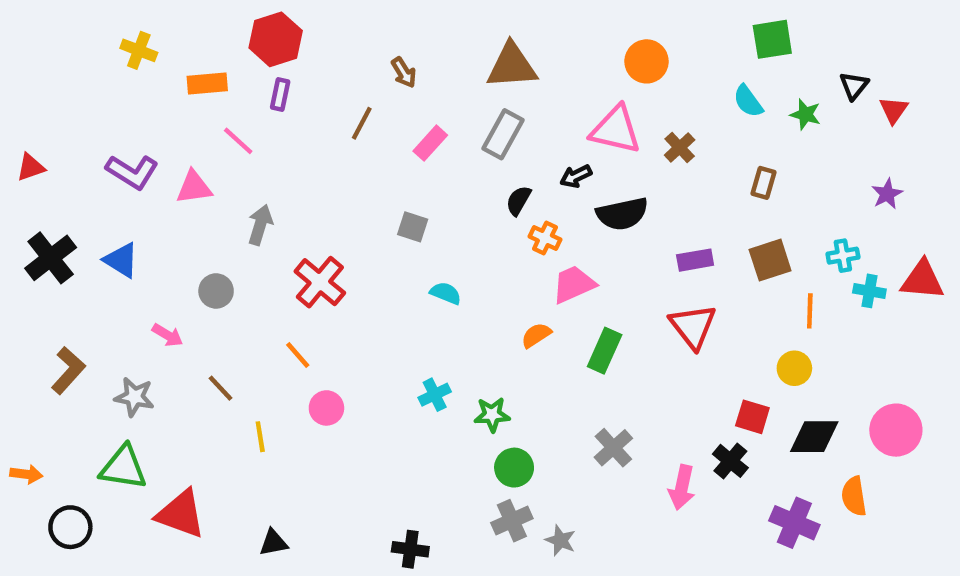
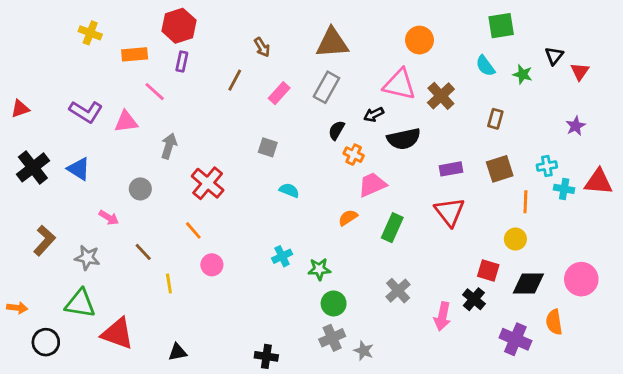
brown cross: (680, 148) -> (441, 96), size x1.4

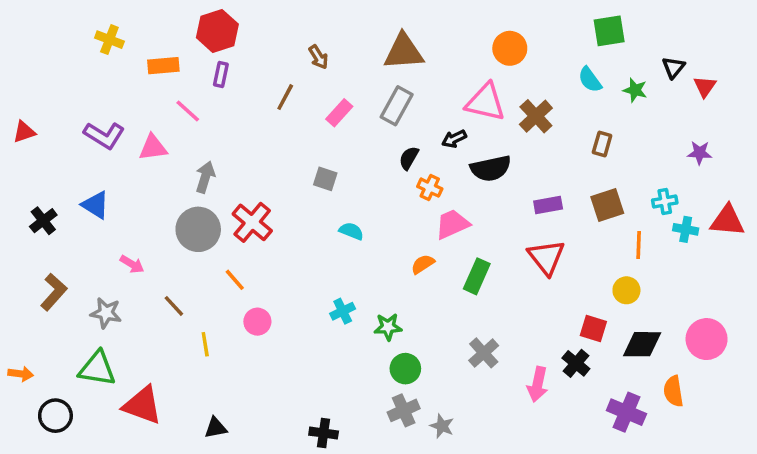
purple star: (576, 126) -> (700, 153), turned 30
black cross: (33, 167) -> (43, 221), moved, size x0.7
gray circle: (140, 189) -> (198, 229), moved, size x1.6

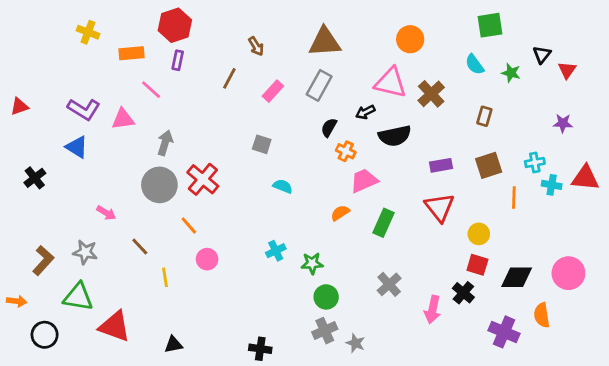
blue triangle: (95, 205) -> (77, 147), moved
yellow circle: (626, 290) -> (479, 234), moved
brown L-shape: (54, 292) -> (43, 261), moved

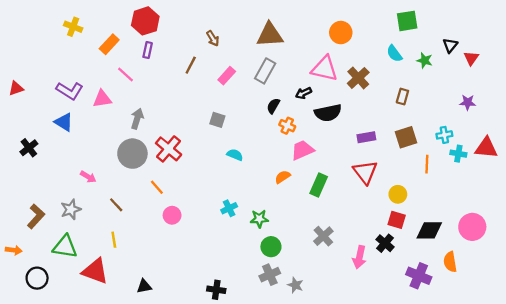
orange rectangle: (131, 53) -> (109, 44), turned -42
gray star: (85, 252) -> (71, 209), turned -30
yellow line: (165, 277) -> (114, 240), moved

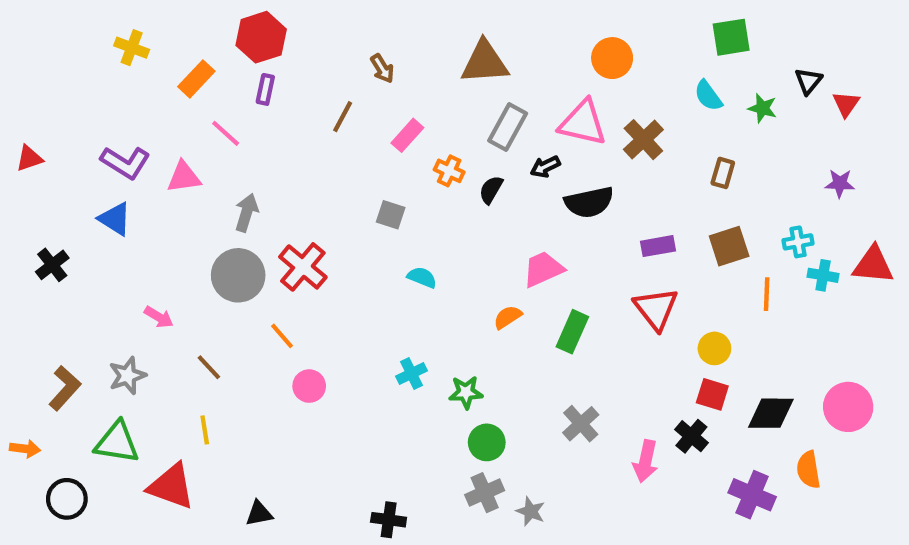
gray rectangle: (265, 71) -> (508, 127), moved
orange cross: (287, 126) -> (449, 171), moved

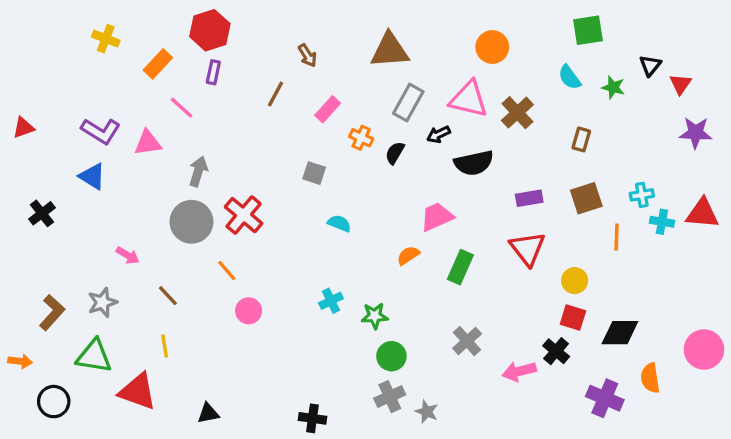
purple star: (840, 183) -> (696, 133), moved, size x1.4
pink circle: (848, 407) -> (704, 349), moved
pink arrow: (645, 461) -> (519, 371), turned 64

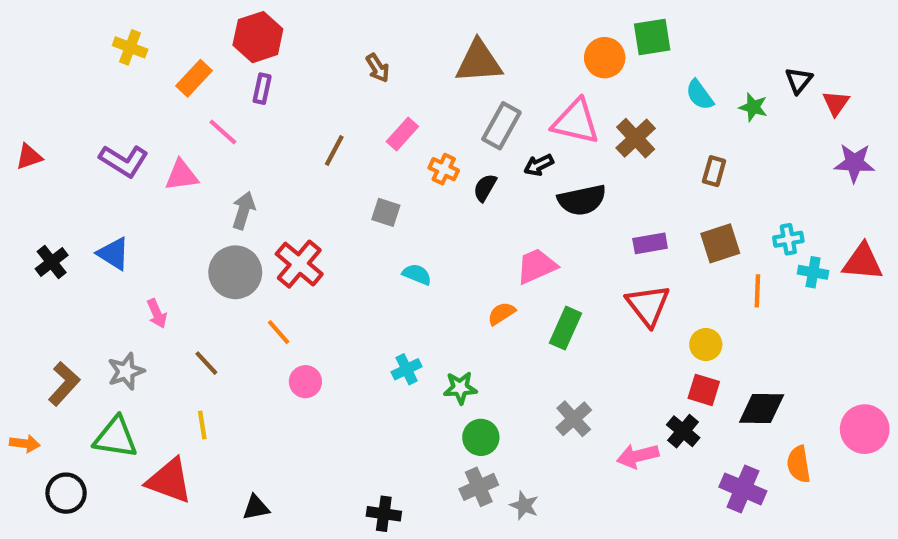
green square: (588, 30) -> (652, 37), moved
brown line: (275, 94) -> (334, 151), moved
blue triangle: (92, 176) -> (114, 254), moved
pink arrow: (128, 255) -> (157, 314), turned 35

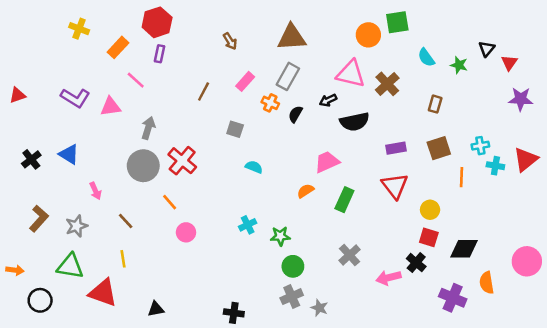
gray rectangle: (501, 126) -> (288, 76), moved
red triangle: (863, 262) -> (526, 159), turned -44
brown L-shape: (64, 384) -> (39, 219), moved

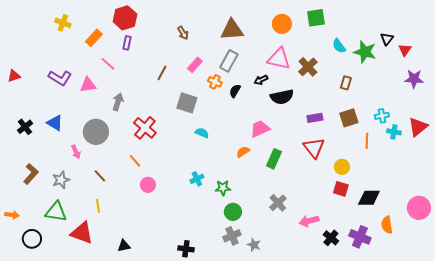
orange circle: (368, 35) -> (282, 24), moved
green star: (459, 65) -> (365, 52), size x1.6
gray square: (235, 129) -> (187, 103), size x1.5
gray circle: (143, 166) -> (96, 132), moved
black cross: (416, 263) -> (331, 238), moved

